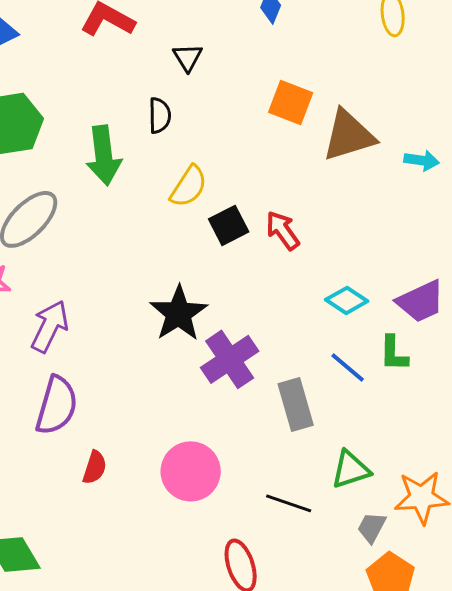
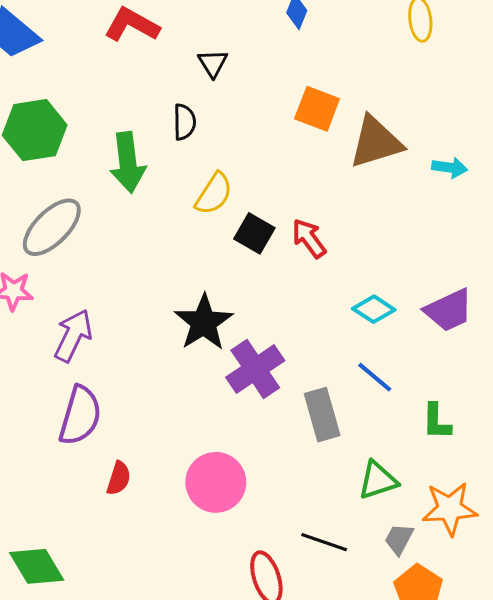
black square: (229, 225) -> (254, 233), turned -33
green L-shape: (394, 353) -> (437, 422), moved
black line: (289, 503) -> (324, 542), moved

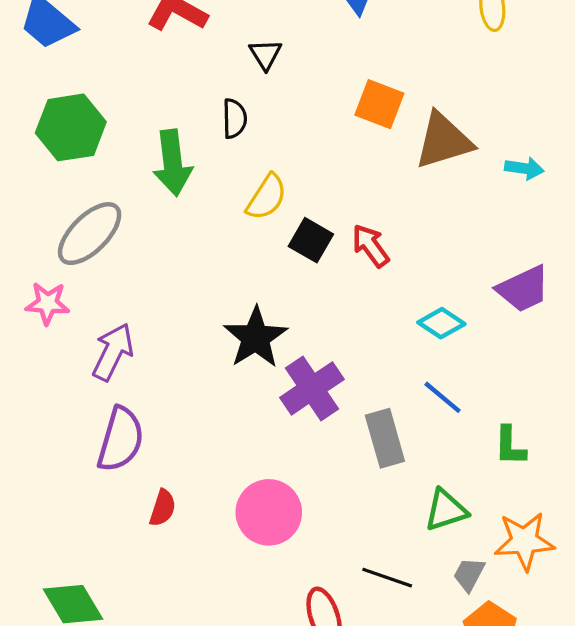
purple trapezoid: (449, 310) -> (523, 289), moved

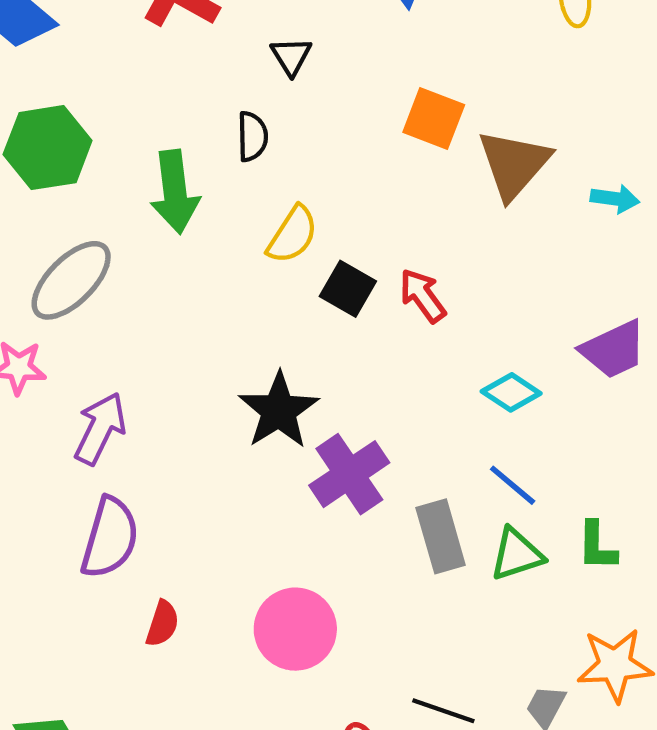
brown triangle: (444, 141) -> (514, 164), turned -32
green triangle: (446, 510) -> (517, 554), moved

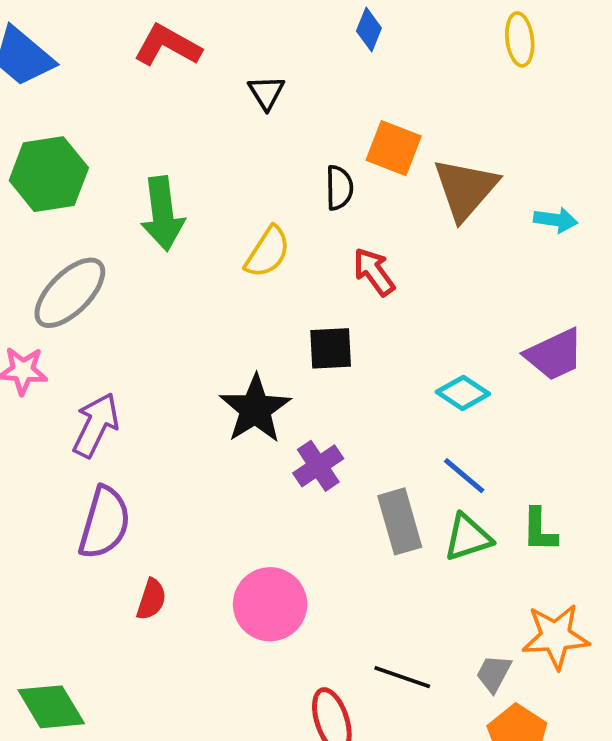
black semicircle: (252, 136) -> (339, 188), moved
black square: (348, 289) -> (331, 348), moved, turned -33
red arrow: (423, 296) -> (374, 272), moved
purple cross: (349, 474) -> (318, 466), size x0.7

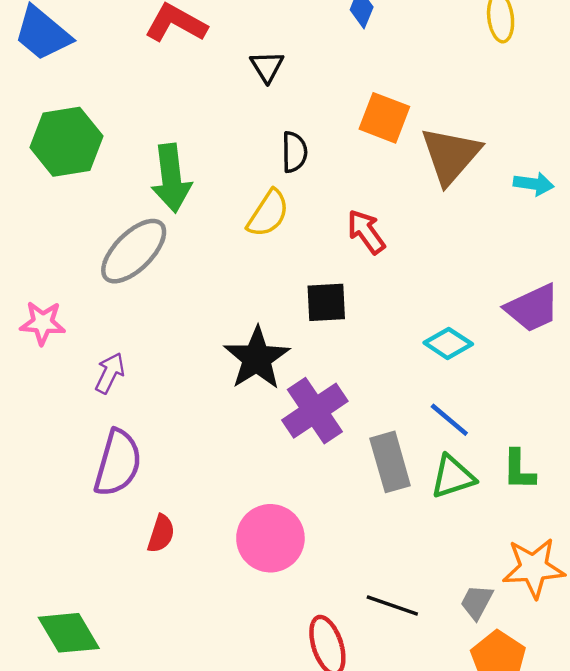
black semicircle: (339, 188) -> (294, 152), moved
gray ellipse: (70, 293) -> (134, 251), moved
purple arrow: (96, 425) -> (110, 373), size x0.7
purple cross: (318, 466) -> (315, 411), size x1.4

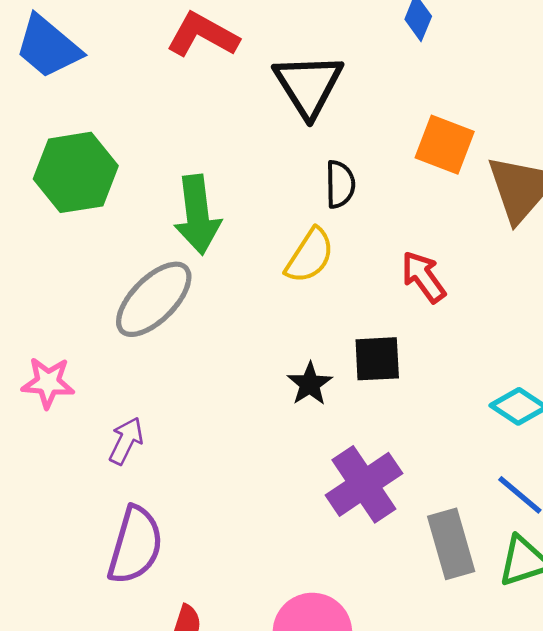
black triangle: (267, 67) -> (308, 85), size x1.8
black star: (257, 358) -> (310, 384), moved, size x0.6

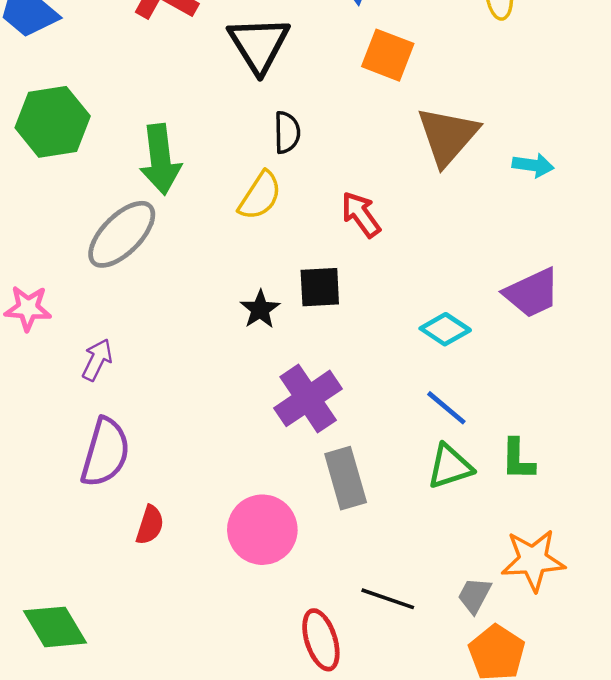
orange square: (445, 145) -> (388, 55), moved
gray rectangle: (451, 544) -> (346, 478), moved

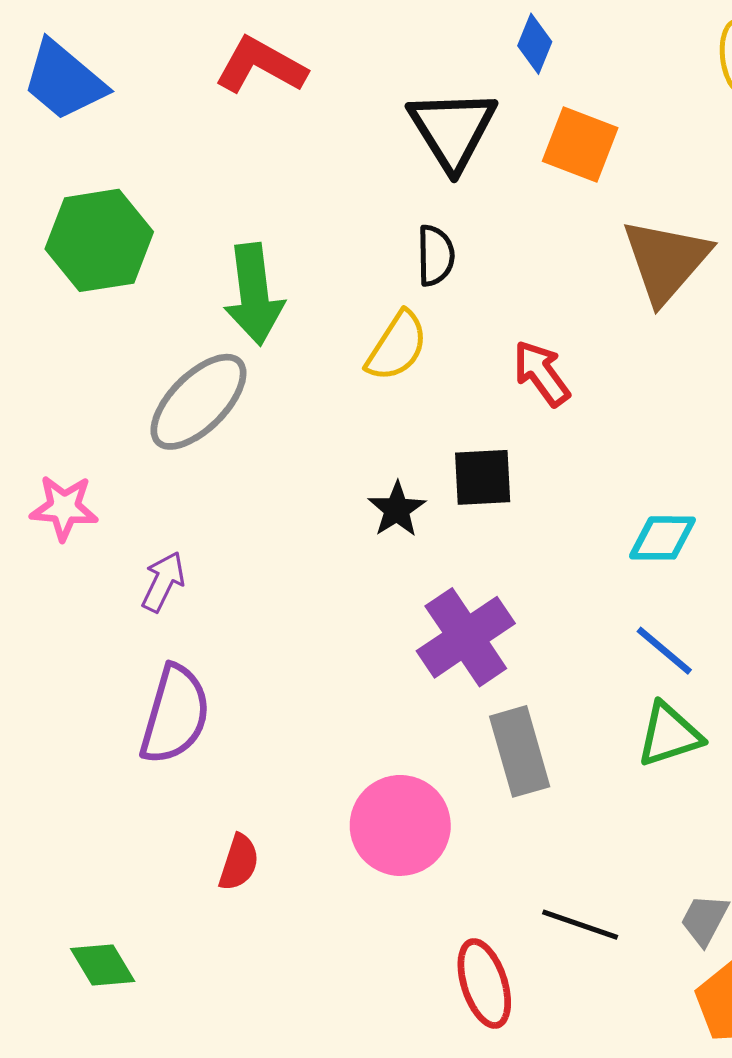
black triangle: (259, 45) -> (452, 129), moved
cyan diamond: (445, 329) -> (662, 538), turned -33
red semicircle: (150, 525) -> (239, 862), moved
green diamond: (55, 627) -> (103, 965), size x0.7

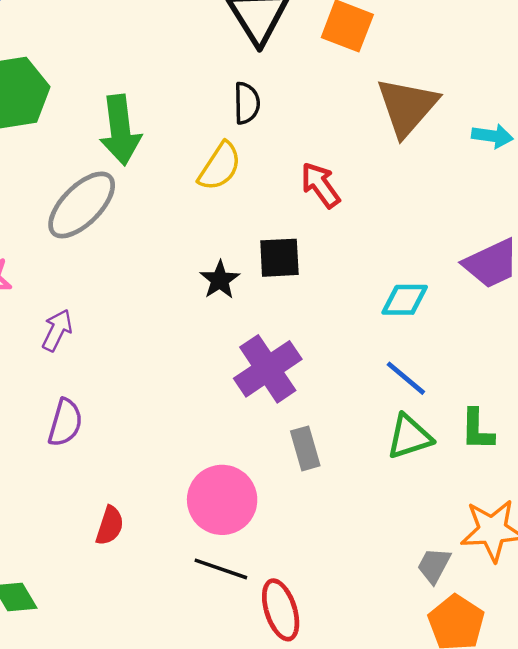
purple semicircle: (175, 715) -> (65, 423), size x0.7
gray rectangle: (520, 751) -> (305, 448), size x0.7
black line: (580, 925) -> (221, 569), moved

